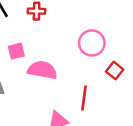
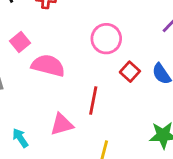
pink square: (16, 51) -> (20, 42), turned -30

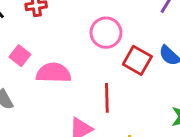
red square: (130, 72) -> (137, 60), size x1.4

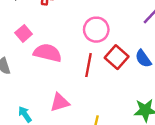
red line: (107, 98) -> (88, 65), moved

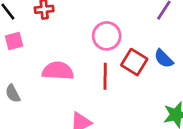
pink square: (24, 33) -> (14, 41), moved, turned 35

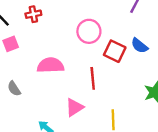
red line: (105, 76) -> (93, 78), moved

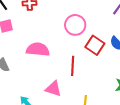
pink triangle: (74, 107) -> (53, 89), turned 42

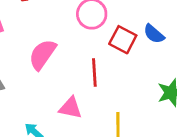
pink semicircle: (38, 49) -> (42, 54), turned -55

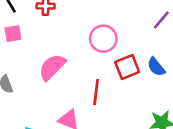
red square: (123, 40) -> (127, 67), turned 30

